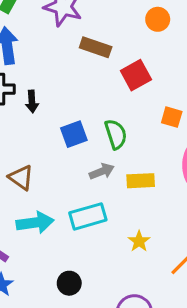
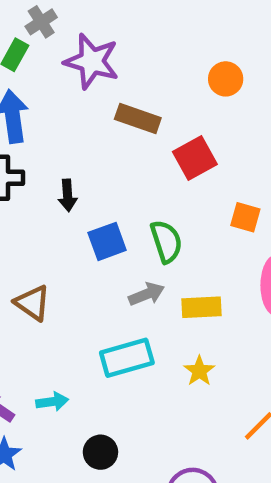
black arrow: (32, 102) -> (68, 195), moved
cyan arrow: (35, 223) -> (52, 402), moved, size x0.6
yellow star: (139, 241) -> (199, 371), moved

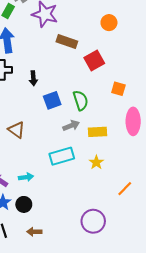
black circle: (100, 452) -> (24, 204), moved

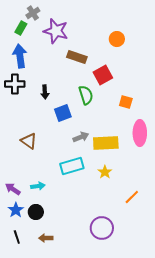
green semicircle: (81, 100) -> (86, 95), moved
yellow rectangle: (97, 132) -> (106, 143), size x1.4

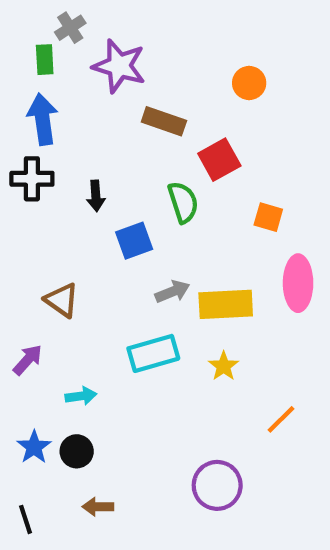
green rectangle: (21, 28) -> (45, 60), turned -32
purple arrow: (13, 189) -> (28, 360), moved, turned 98
black line: (17, 237) -> (26, 519), moved

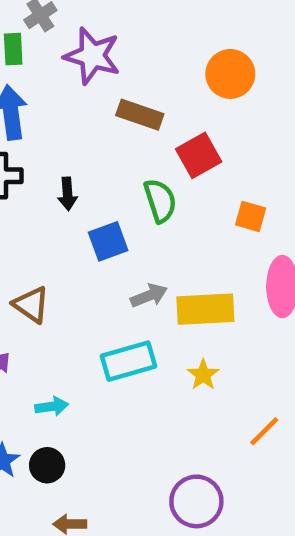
orange circle: (249, 83) -> (230, 74), size x1.4

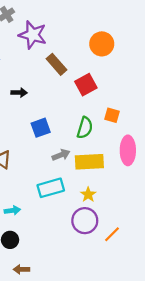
brown rectangle: (140, 115) -> (56, 64), turned 30
black arrow: (67, 194) -> (19, 93), moved, turned -84
green semicircle: (160, 201) -> (85, 128), moved, turned 35
orange line: (264, 431) -> (112, 234), moved
purple circle: (196, 501) -> (85, 221), moved

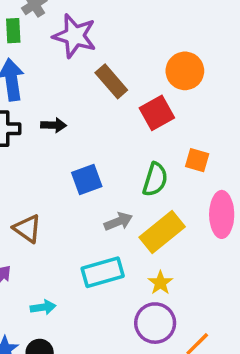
orange circle: (102, 44) -> (185, 71), moved
yellow rectangle: (89, 162) -> (162, 232), turned -36

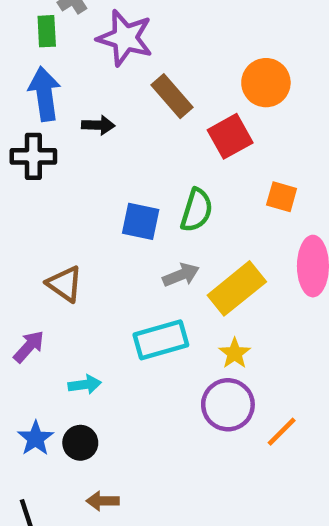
black arrow: (54, 125) -> (98, 125), moved
blue square: (87, 179) -> (141, 221), turned 32
green semicircle: (155, 179) -> (197, 210), moved

